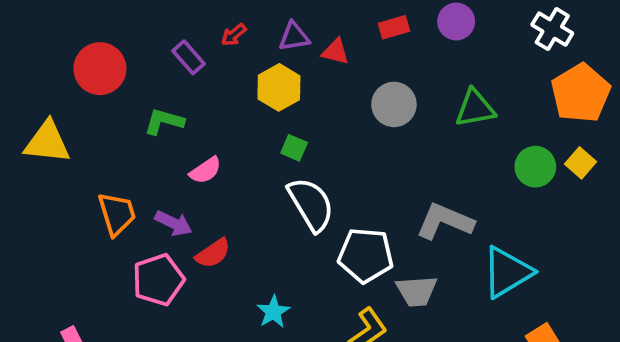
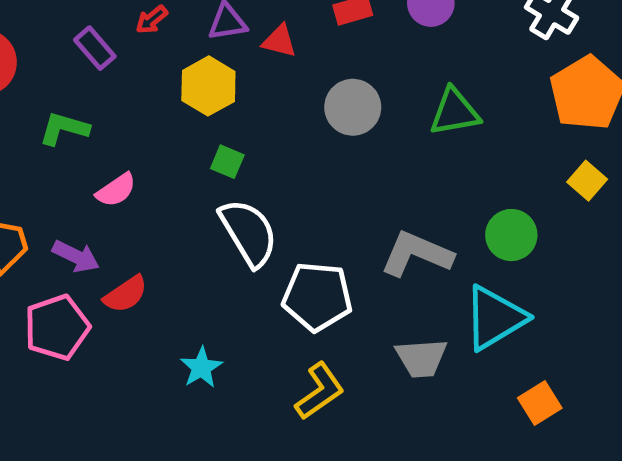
green circle: (535, 167) -> (511, 235), moved
gray trapezoid: (417, 291) -> (421, 358), moved

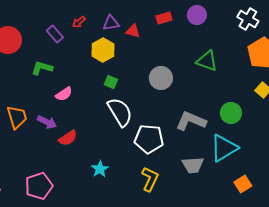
gray circle: (353, 107) -> (161, 78), moved
green triangle: (455, 112) -> (207, 61), turned 30
pink pentagon: (57, 327) -> (39, 186), moved
yellow L-shape: (320, 391) -> (150, 179), turned -30

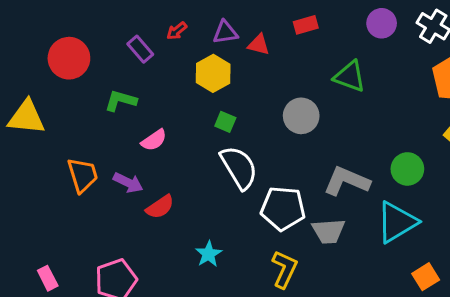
purple circle: (197, 15) -> (382, 23), moved
green triangle: (207, 61) -> (350, 76), moved
gray trapezoid: (193, 165) -> (328, 231), moved

